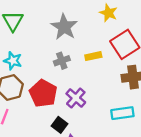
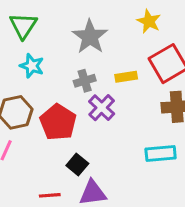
cyan star: (13, 61) -> (32, 66), moved
purple cross: (76, 98) -> (102, 108), moved

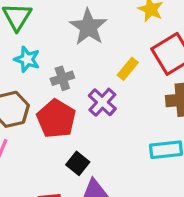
yellow rectangle: (126, 77) -> (128, 69), turned -40
gray cross: (85, 81) -> (62, 78), moved

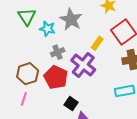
cyan star: (27, 59) -> (47, 29), moved
purple cross: (102, 102) -> (83, 65), size x1.4

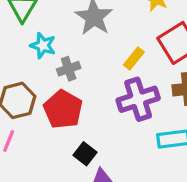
cyan star: (47, 29) -> (43, 45), moved
purple cross: (83, 65) -> (138, 99), moved, turned 30

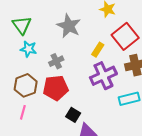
cyan star: (43, 45) -> (28, 49), moved
red pentagon: (63, 109) -> (56, 88), turned -30

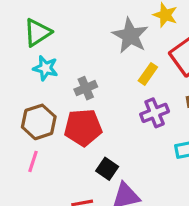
green triangle: (22, 25) -> (37, 32), turned 30
gray star: (69, 26) -> (130, 36), moved
purple cross: (103, 76) -> (155, 113), size x0.7

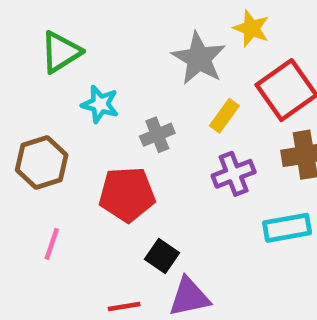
cyan star: (45, 68) -> (100, 104), moved
gray cross: (86, 88) -> (157, 135), moved
brown hexagon: (39, 122) -> (42, 163), moved

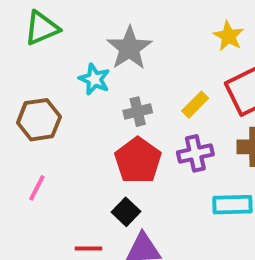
green triangle: (61, 52) -> (42, 28), moved
gray star: (199, 58) -> (129, 48), moved
red pentagon: (127, 194) -> (138, 160), moved, turned 30

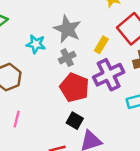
gray star: (129, 48) -> (67, 29), moved
purple cross: (195, 153) -> (109, 75), size x1.4

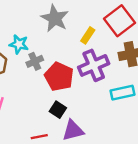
cyan star: (36, 44) -> (19, 44), moved
gray cross: (67, 58) -> (35, 61), moved

